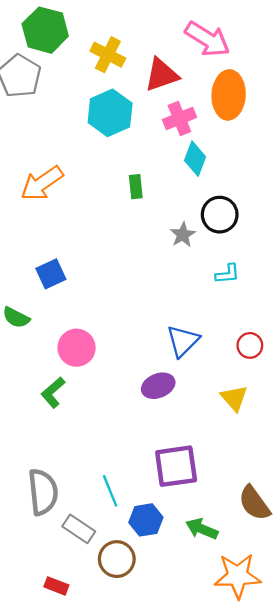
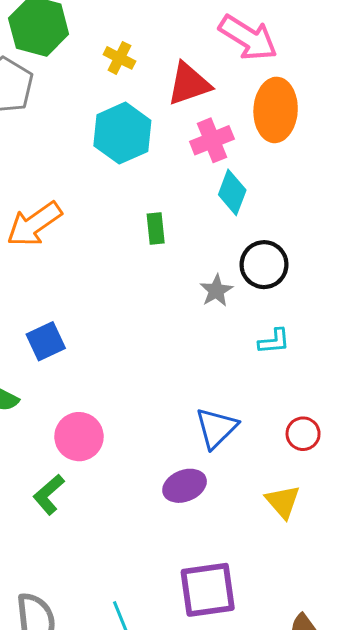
yellow cross: (108, 55) -> (119, 58), size x0.7

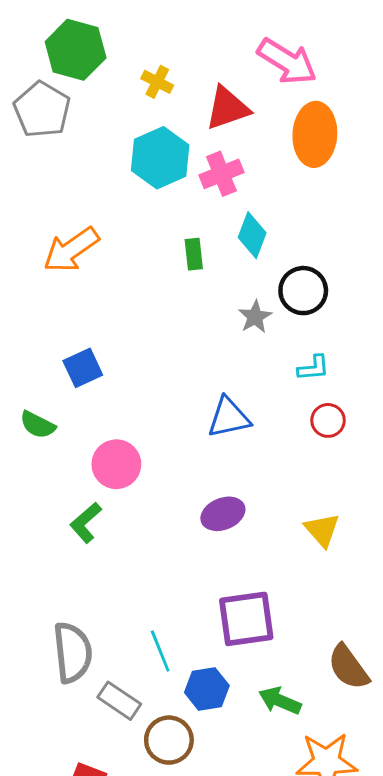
pink cross: (212, 140) -> (221, 174), moved
cyan diamond: (232, 192) -> (252, 235), moved
blue triangle: (216, 428) -> (229, 418), moved, turned 33
red circle: (303, 434) -> (328, 420), moved

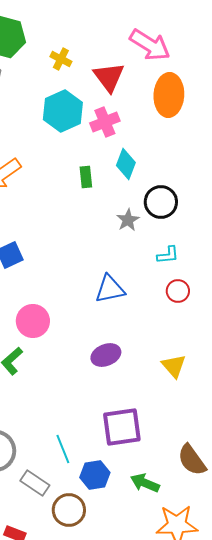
red triangle: (227, 108) -> (109, 77), turned -48

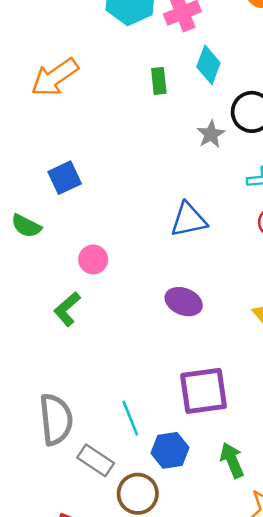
pink circle: (33, 321) -> (93, 259), size x0.7
purple ellipse: (106, 355) -> (184, 302), turned 44
green arrow: (145, 483) -> (232, 460), turned 44

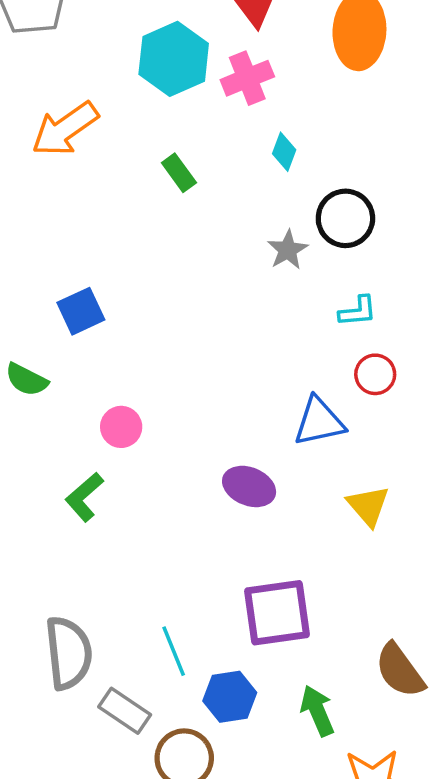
cyan diamond: (208, 65) -> (284, 152), size x0.7
orange arrow: (55, 77) -> (65, 129), moved
green rectangle: (159, 81) -> (179, 173), moved, turned -30
blue triangle: (189, 220) -> (319, 422), moved

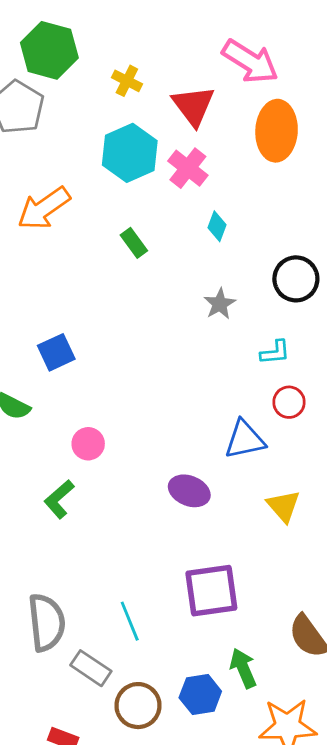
pink cross: (247, 78) -> (188, 168), turned -30
black circle: (345, 218) -> (296, 279), moved
blue hexagon: (230, 697) -> (200, 694), moved

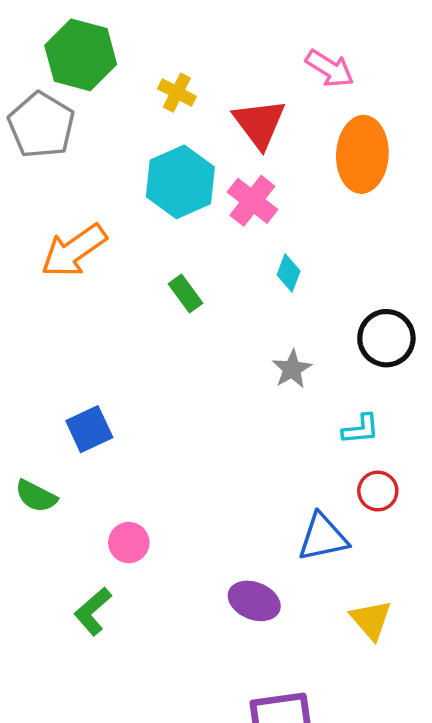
pink arrow: (250, 61) -> (330, 69), size x0.7

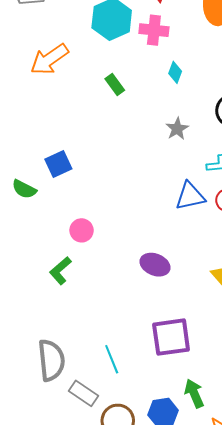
pink cross: (252, 201) -> (154, 30), turned -32
green semicircle: (36, 496) -> (24, 189), moved
blue triangle: (323, 537) -> (190, 196), moved

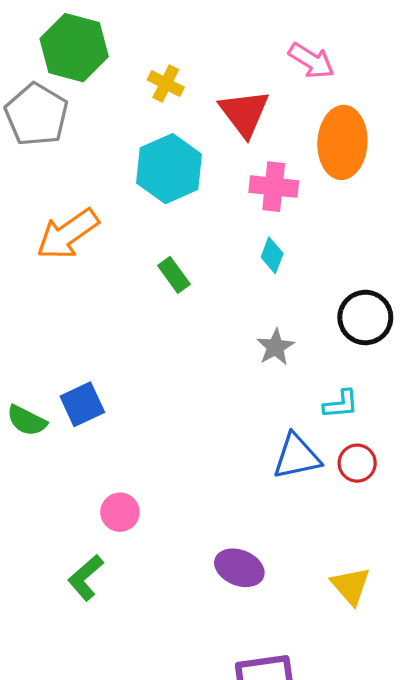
pink cross: (154, 30) -> (274, 187), moved
green semicircle: (24, 189) -> (27, 421), moved

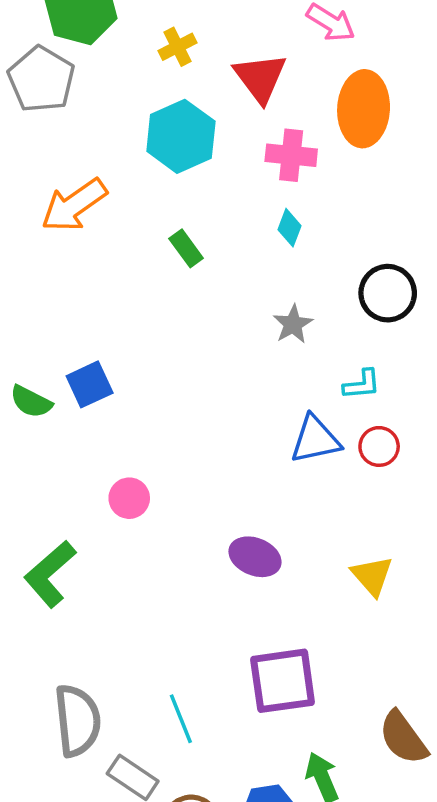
yellow cross: (166, 84) -> (177, 47), turned 36
green L-shape: (86, 578) -> (50, 574), moved, size x1.4

